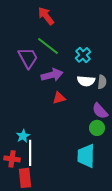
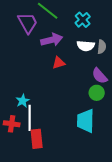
red rectangle: (25, 178) -> (37, 139), moved

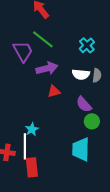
cyan cross: (83, 20) -> (87, 45), moved
purple semicircle: (100, 76) -> (84, 104), moved
cyan star: (23, 101) -> (32, 129), moved

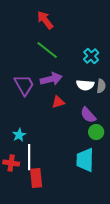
purple trapezoid: (23, 51) -> (24, 85), moved
cyan star: (32, 129) -> (19, 135), moved

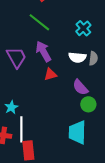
purple arrow: (51, 79) -> (43, 51), turned -105

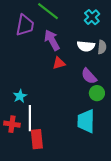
purple trapezoid: (16, 57) -> (25, 25), moved, turned 40

